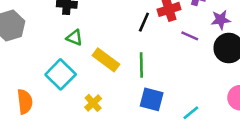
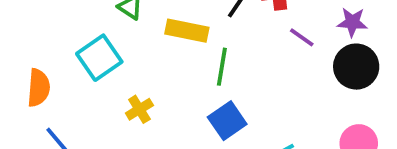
yellow rectangle: (106, 60) -> (187, 31), moved, turned -36
blue square: (152, 99) -> (227, 121), turned 30

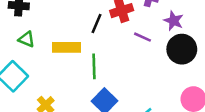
purple star: (352, 22) -> (174, 21), turned 30

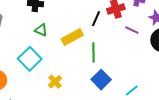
yellow rectangle: (67, 47) -> (72, 37), turned -30

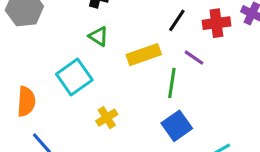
black line: (96, 19) -> (177, 20), moved
purple line: (132, 30) -> (194, 58), moved

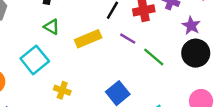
green line: (172, 83) -> (154, 57), moved, turned -55
yellow cross: (107, 118) -> (62, 90), turned -35

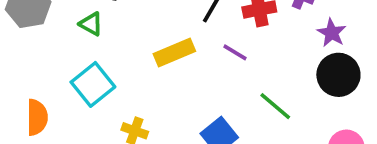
green triangle: (52, 27) -> (91, 24), moved
green line: (154, 57) -> (275, 106), moved

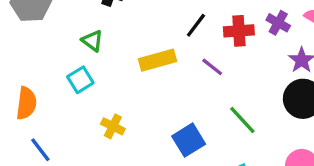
green triangle: (91, 24) -> (92, 41), moved
cyan square: (93, 84) -> (80, 80), size x0.7

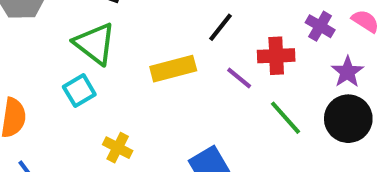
red cross: (239, 31) -> (276, 56), moved
green triangle: (92, 41) -> (95, 44), size x1.6
green line: (242, 120) -> (285, 118), moved

